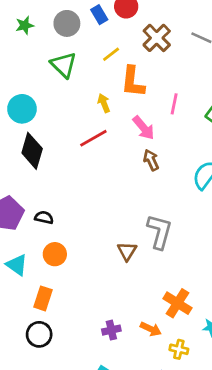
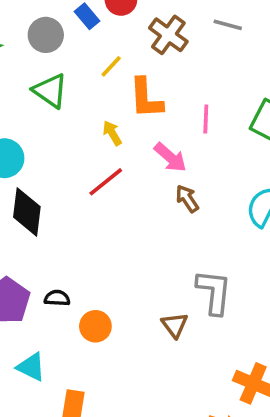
orange circle: (55, 254) -> (95, 326), moved

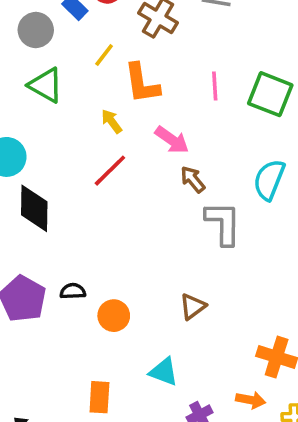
pink line: (206, 119) -> (215, 86), moved
gray L-shape: (214, 292) -> (223, 223), moved
brown triangle: (175, 325) -> (193, 307), turned 36
cyan triangle: (31, 367) -> (164, 372), moved

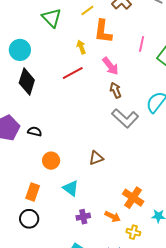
gray L-shape: (223, 223) -> (125, 118), turned 116
orange circle: (114, 316) -> (51, 161), moved

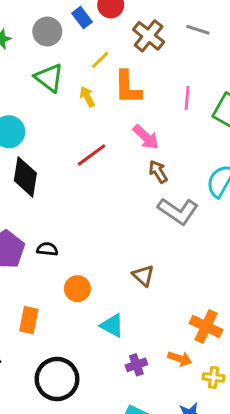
yellow arrow: (81, 47) -> (87, 97), moved
brown triangle: (96, 158) -> (143, 276), turned -49
orange rectangle: (33, 192) -> (29, 320), moved
black circle: (29, 219) -> (57, 379), size x1.5

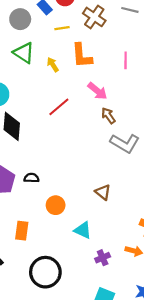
yellow line: (100, 60) -> (62, 28), moved, turned 40

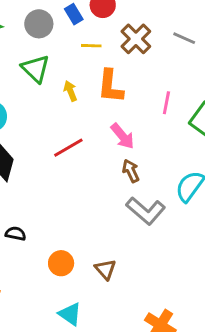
orange circle: (56, 205) -> (61, 263), moved

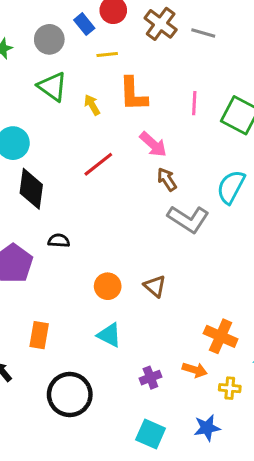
brown cross: (136, 39) -> (161, 24), moved
black semicircle: (16, 234) -> (59, 241), moved
cyan triangle: (70, 314) -> (109, 335), moved

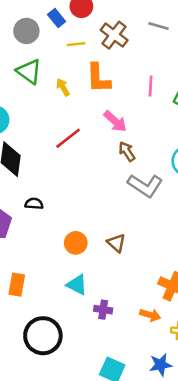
brown cross: (161, 24) -> (114, 35), moved
purple cross: (150, 378) -> (103, 310), moved, turned 30

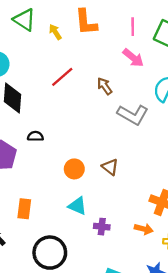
pink arrow: (115, 121) -> (133, 58), moved
brown arrow: (127, 151) -> (105, 86), moved

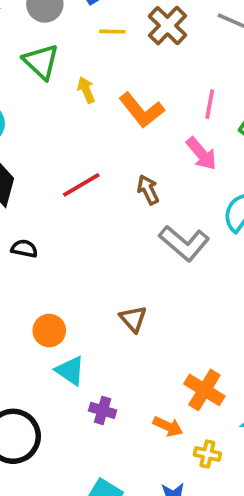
orange L-shape: (86, 22) -> (142, 110), moved, turned -44
red line: (62, 77) -> (81, 185), moved
orange circle: (74, 169) -> (49, 330), moved

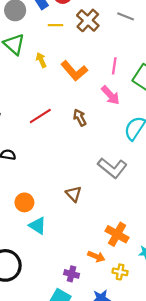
gray L-shape: (184, 243) -> (112, 168), moved
purple cross: (103, 410) -> (72, 274), moved

